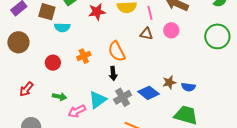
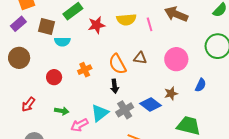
pink circle: (171, 30) -> (176, 59), moved, size x1.5
brown triangle: (146, 34) -> (140, 58), moved
blue semicircle: (188, 87) -> (201, 85), moved, turned -72

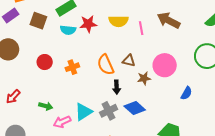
cyan semicircle: (62, 42) -> (68, 30), moved
red circle: (54, 77) -> (45, 62), moved
black arrow: (115, 86) -> (117, 87), moved
brown star: (171, 93) -> (144, 78), moved

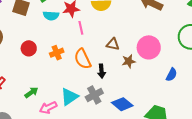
pink line: (141, 28) -> (81, 28), moved
orange semicircle: (106, 65) -> (83, 59), moved
green arrow: (46, 106) -> (31, 92), turned -48
blue diamond: (135, 108) -> (122, 104), moved

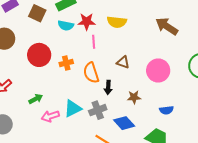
red circle: (29, 48) -> (39, 55), size x1.5
brown star: (129, 61) -> (134, 97), moved
blue semicircle: (172, 75) -> (166, 110), moved, turned 48

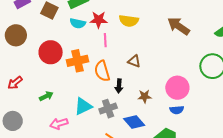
orange cross: (66, 63) -> (77, 61), size x1.5
pink circle: (158, 71) -> (177, 88), moved
pink arrow: (50, 116) -> (59, 124), moved

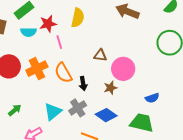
yellow semicircle: (129, 21) -> (78, 18), turned -72
brown triangle: (134, 61) -> (100, 55), moved
pink circle: (177, 88) -> (123, 69), moved
blue semicircle: (177, 110) -> (152, 98), moved

